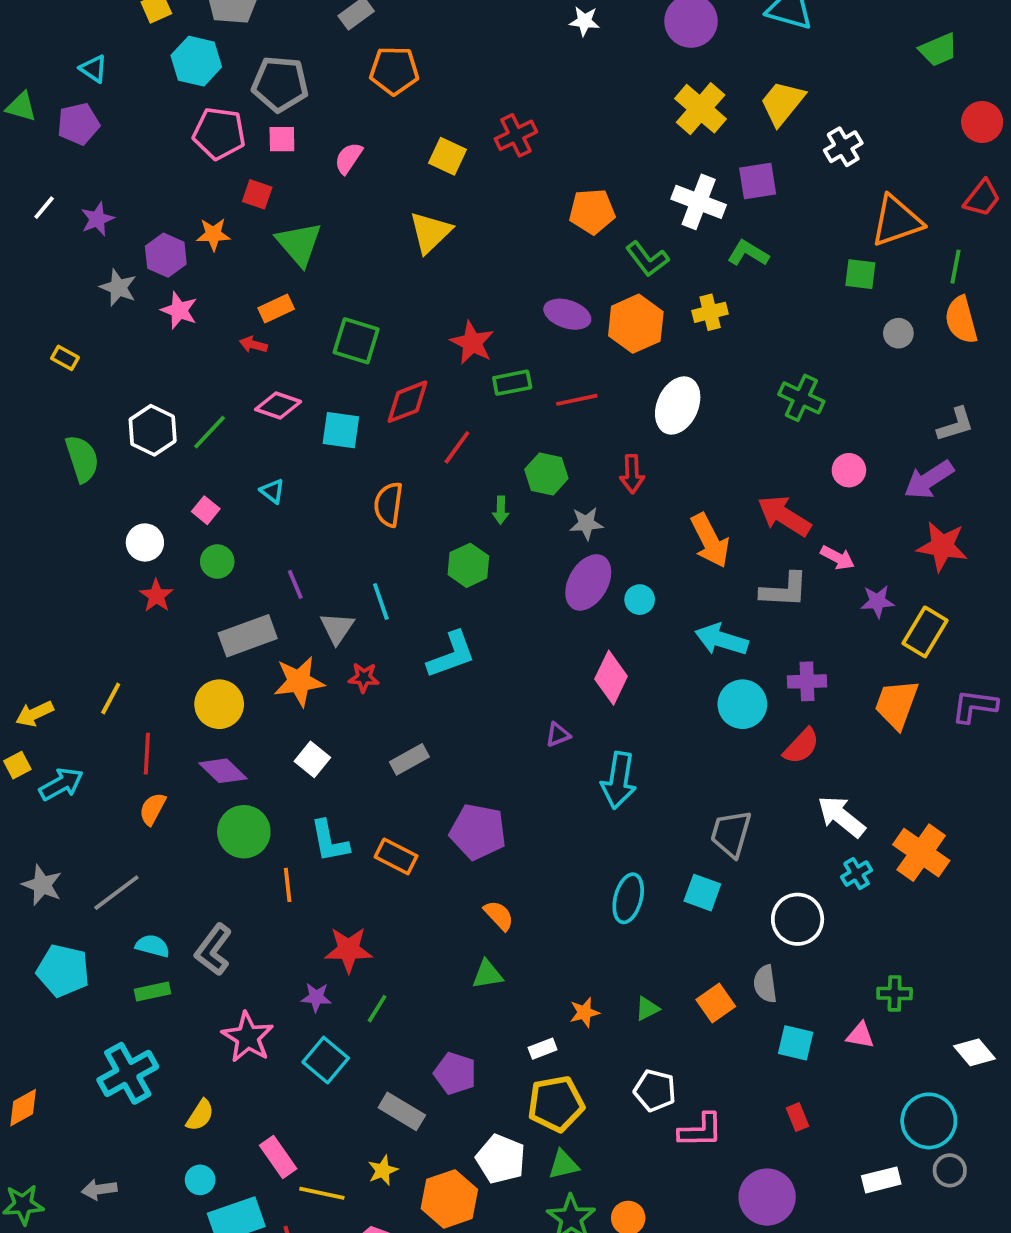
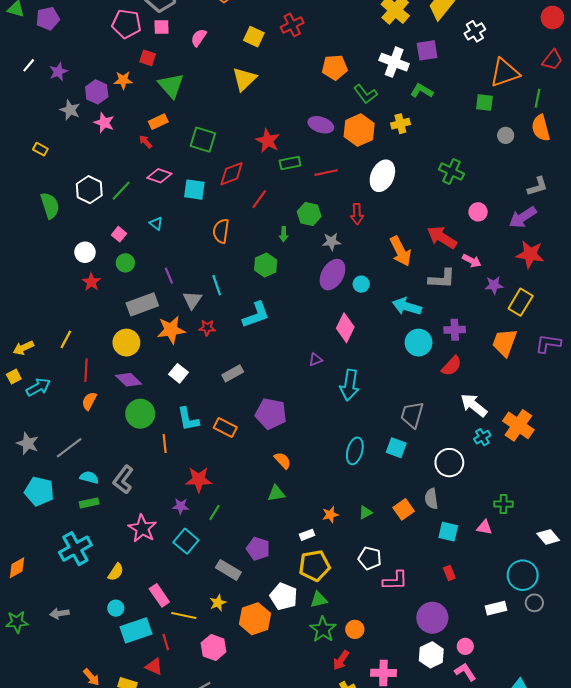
red arrow: (253, 345) -> (146, 142), turned 32

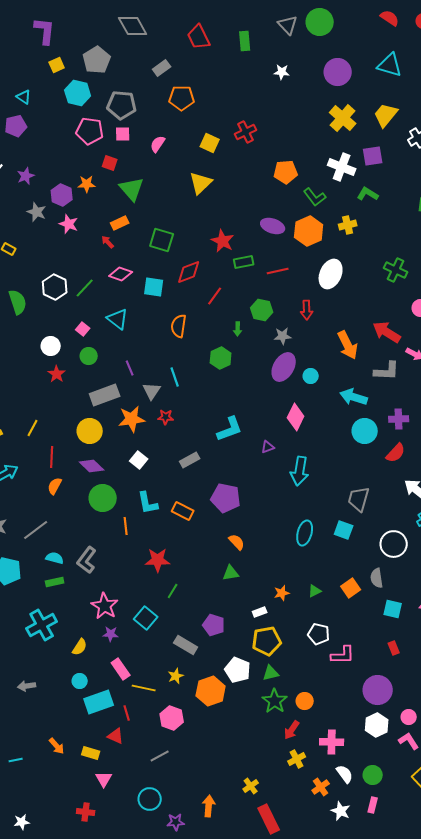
cyan triangle: (156, 224) -> (118, 319), size x1.6
cyan L-shape: (256, 315) -> (230, 429), moved
purple star: (181, 506) -> (111, 634), moved

